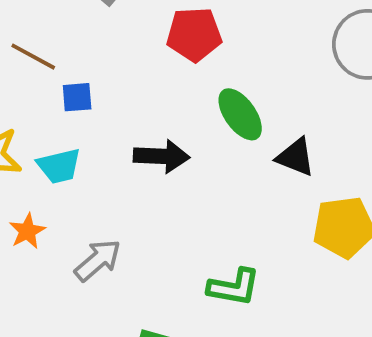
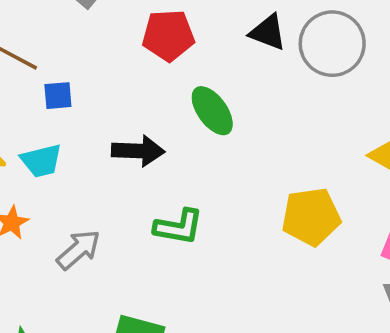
black triangle: (296, 157) -> (268, 32), moved
green L-shape: (234, 287) -> (179, 227), moved

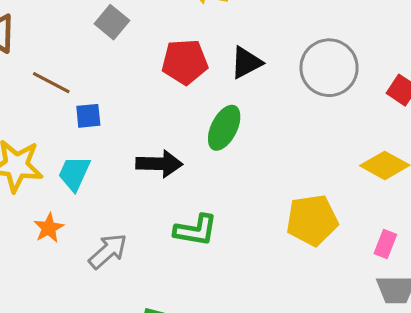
black triangle: (268, 32) -> (246, 63), moved, turned -48
green ellipse: (212, 111) -> (224, 128), turned 63
cyan trapezoid: (41, 161) -> (74, 173), turned 129

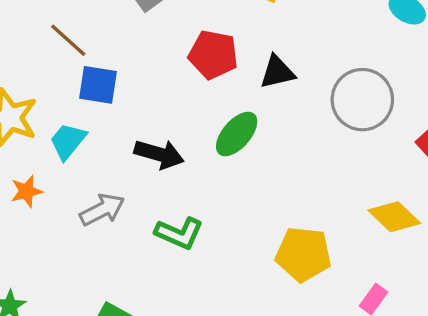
blue square: (88, 116) -> (98, 85), size x1.4
gray arrow: (108, 251) -> (102, 210), moved

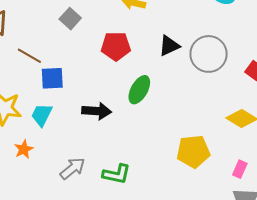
black triangle: (277, 72) -> (169, 46), moved
gray arrow: (102, 210) -> (72, 168), moved
green L-shape: (179, 233) -> (116, 174), moved

